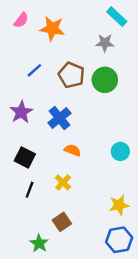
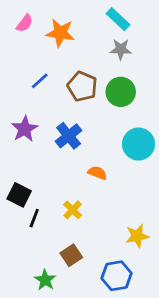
cyan rectangle: (117, 17) -> (118, 19), moved
orange semicircle: (73, 150) -> (97, 173), moved
cyan circle: (120, 151) -> (139, 144), moved, size x1.5
black square: (25, 157) -> (19, 195), moved
blue hexagon: (119, 240) -> (117, 276), moved

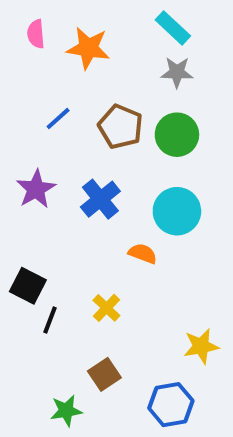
pink semicircle: (25, 23) -> (36, 34), turned 138
cyan circle: (139, 144) -> (177, 211), moved
green star: (45, 280) -> (66, 411), turned 30

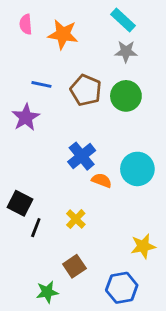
blue line: (58, 119) -> (41, 84), turned 54
purple star: (36, 189) -> (26, 117), moved
blue cross: (100, 199) -> (82, 156), moved
cyan circle: (177, 211) -> (137, 169), moved

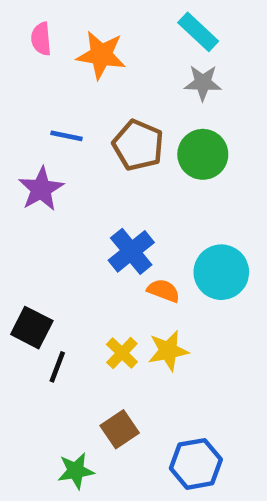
yellow star: (143, 246) -> (168, 351), moved

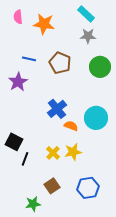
green circle: (203, 154) -> (100, 67), moved
blue hexagon: (196, 464) -> (88, 188), moved

